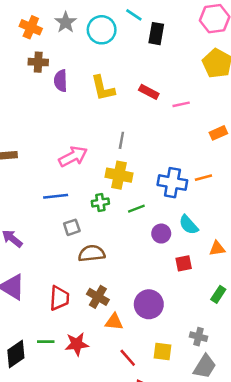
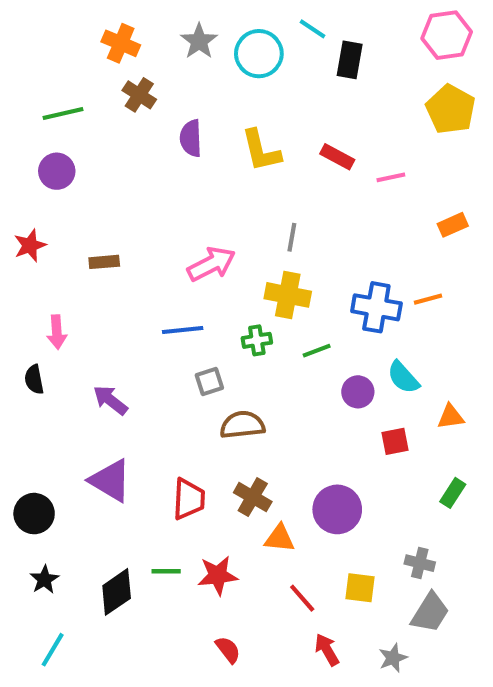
orange cross: (31, 27) -> (121, 43), moved
brown cross: (38, 62) -> (139, 95), moved, turned 30

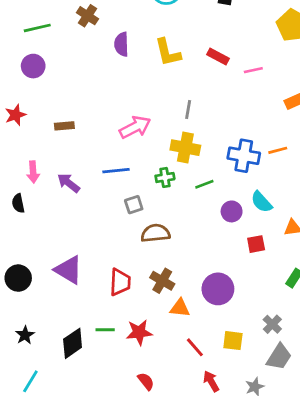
purple arrow: (110, 400) -> (68, 183), moved
black circle: (34, 514) -> (18, 278), moved
gray cross: (420, 563) -> (272, 324), turned 30

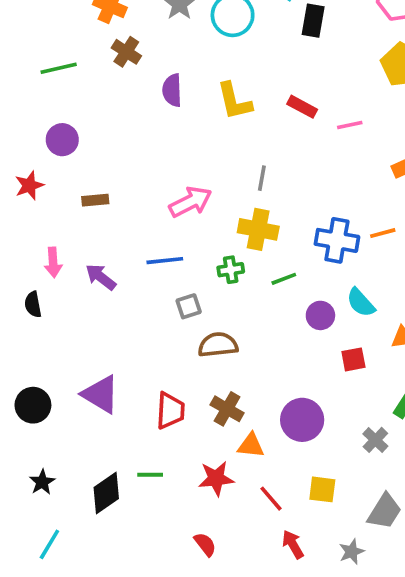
purple circle: (33, 66) -> (62, 140), moved
gray cross: (272, 324) -> (375, 440), moved
red star: (139, 332) -> (216, 478), moved

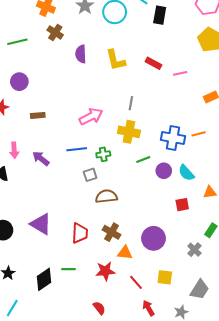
green cross: (231, 270) -> (103, 154), moved
purple circle: (320, 315) -> (164, 171), moved

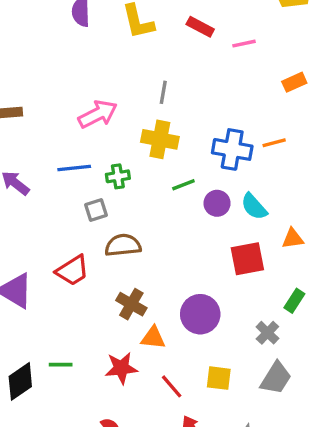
red square: (182, 205) -> (247, 259), size x1.5
red trapezoid: (80, 233) -> (72, 270), moved, turned 55
gray trapezoid: (200, 290) -> (276, 378), moved

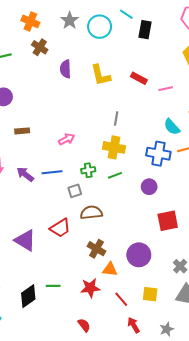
pink arrow: (98, 114) -> (67, 139), moved, size x0.7
blue line: (74, 168) -> (52, 172), moved
green line: (183, 185) -> (115, 175), moved
cyan semicircle: (254, 207) -> (172, 127), moved

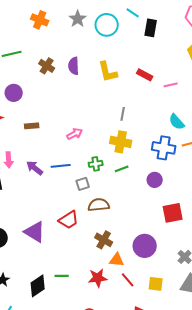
brown cross: (40, 47) -> (47, 66), moved
red line: (121, 299) -> (128, 280), moved

